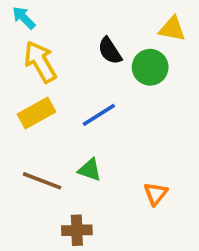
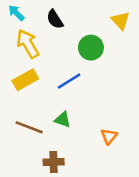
yellow triangle: (172, 29) -> (120, 21), turned 36
black semicircle: (110, 51) -> (55, 19), moved
green circle: (150, 67) -> (91, 48), moved

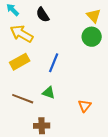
yellow arrow: (28, 44) -> (22, 34), turned -30
green circle: (91, 48) -> (92, 37), moved
blue line: (69, 81) -> (54, 63), turned -36

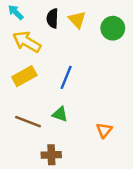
black semicircle: (43, 15) -> (53, 18), turned 35
yellow triangle: (94, 16) -> (77, 20), moved
green circle: (92, 37) -> (113, 28), moved

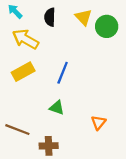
yellow triangle: (77, 20) -> (83, 17), moved
brown line: (28, 122) -> (17, 130), moved

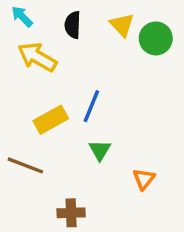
yellow rectangle: (23, 72) -> (51, 120), moved
green triangle: (57, 108) -> (100, 150), moved, turned 42
brown line: (17, 130) -> (25, 165), moved

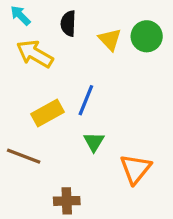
yellow triangle: (122, 25) -> (110, 39), moved
orange triangle: (144, 179) -> (135, 169), size x1.5

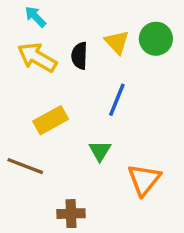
cyan arrow: (20, 16) -> (35, 17), moved
black semicircle: (68, 23) -> (80, 56), moved
blue line: (86, 100) -> (117, 100), moved

